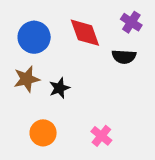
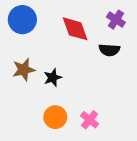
blue circle: (34, 37) -> (22, 20), moved
orange circle: (43, 133) -> (55, 117), moved

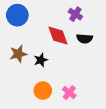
purple cross: (116, 20) -> (75, 14), moved
red diamond: (75, 29) -> (58, 36), moved

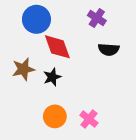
blue circle: (17, 15) -> (36, 19), moved
red diamond: (58, 36) -> (57, 47), moved

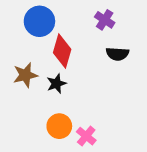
red diamond: (57, 47) -> (62, 51), turned 36
pink cross: (89, 119) -> (86, 136), moved

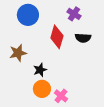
red diamond: (62, 51) -> (57, 37), moved
black star: (56, 84) -> (40, 70), moved

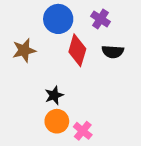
blue circle: (28, 15) -> (58, 19), moved
brown star: (18, 53) -> (24, 50), moved

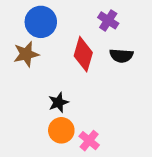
blue circle: (58, 19) -> (41, 22), moved

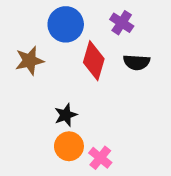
blue circle: (41, 22) -> (66, 24), moved

